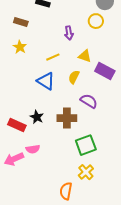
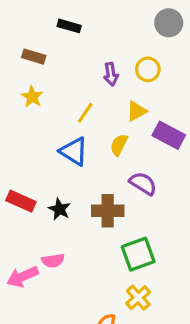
yellow circle: (96, 21) -> (148, 69), moved
yellow triangle: (85, 56) -> (137, 111), turned -48
yellow line: (53, 57) -> (85, 113), turned -32
red rectangle: (17, 125) -> (21, 201), moved

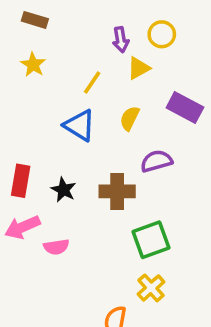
yellow triangle: (137, 111) -> (139, 68), moved
purple semicircle: (143, 183) -> (156, 161), turned -48
red rectangle: (21, 201) -> (21, 181), turned 76
pink arrow: (22, 277) -> (22, 227), moved

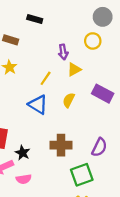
yellow circle: (162, 34) -> (93, 41), moved
purple semicircle: (156, 161) -> (99, 147), moved, turned 132
black star: (63, 190) -> (23, 153), moved

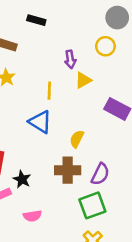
yellow line: (46, 78) -> (49, 91), turned -32
yellow semicircle: (69, 100) -> (77, 139), moved
purple semicircle: (99, 147) -> (100, 174), moved
pink semicircle: (24, 179) -> (32, 216), moved

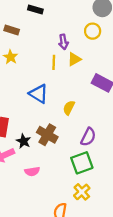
yellow line: (49, 91) -> (54, 62), moved
brown cross: (68, 170) -> (47, 135), moved, turned 30

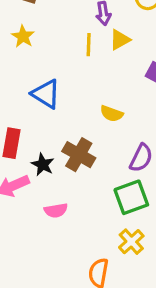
blue triangle: (39, 94) -> (46, 94), moved
yellow semicircle: (69, 108) -> (112, 114), turned -96

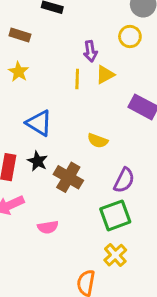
black star: (43, 164) -> (38, 161), moved

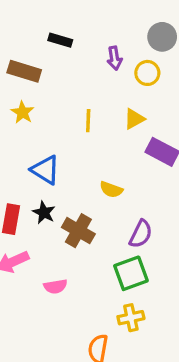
brown rectangle: (20, 35) -> (24, 71), size x1.4
purple arrow: (90, 51) -> (114, 58), moved
yellow triangle: (105, 75) -> (134, 119), moved
yellow cross: (115, 255) -> (131, 318), turned 30

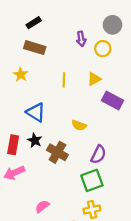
black rectangle: (60, 40) -> (34, 23), moved, turned -48
brown rectangle: (24, 71) -> (35, 48), moved
pink semicircle: (55, 286) -> (42, 206), moved, turned 152

